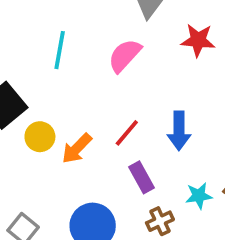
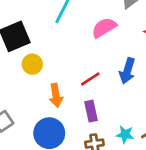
blue arrow: (179, 131) -> (127, 71), moved
orange arrow: (77, 149) -> (56, 95), moved, turned -70

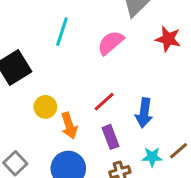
yellow circle: (32, 64) -> (45, 107), moved
blue arrow: (127, 71) -> (144, 113), moved

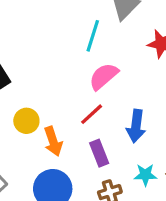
cyan line: (62, 32) -> (93, 36), moved
pink semicircle: (111, 43) -> (104, 76), moved

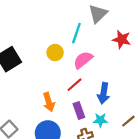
yellow circle: (26, 121) -> (55, 53), moved
cyan star: (145, 175) -> (100, 120), moved

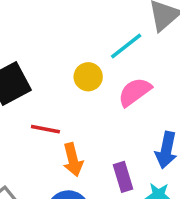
cyan line: (76, 33) -> (126, 46), turned 30
red line: (74, 85) -> (45, 129), moved, turned 49

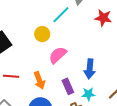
pink semicircle: (135, 92) -> (58, 55), moved
red line: (45, 129) -> (11, 76), moved

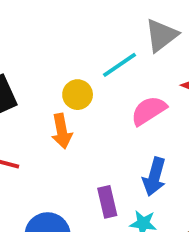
pink semicircle: (58, 55) -> (149, 111), moved
orange arrow: (39, 80) -> (62, 131), moved

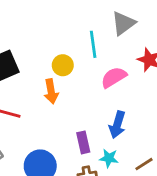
cyan line: (119, 65) -> (93, 44), turned -64

